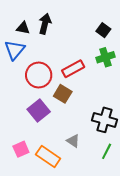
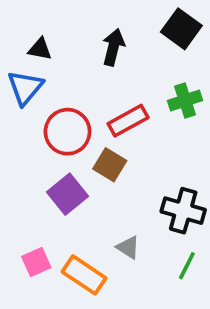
black arrow: (45, 24) -> (113, 47), moved
black square: (103, 30) -> (181, 29), moved, size x1.5

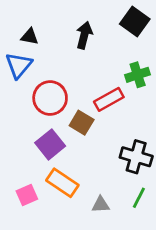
red rectangle: (128, 121) -> (109, 99), moved
gray triangle: (128, 247) -> (101, 205), moved, turned -36
orange rectangle: (84, 275) -> (62, 183), moved

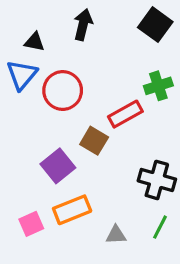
black arrow: (84, 35) -> (83, 25), moved
red circle: (50, 98) -> (63, 90), moved
orange rectangle: (62, 183) -> (72, 210), turned -56

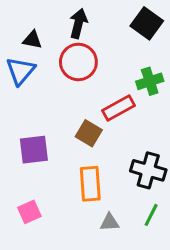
red circle: (63, 90) -> (78, 62), moved
purple square: (58, 166) -> (34, 150), moved, turned 32
orange rectangle: (72, 210) -> (90, 184), moved, turned -72

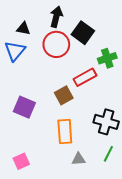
black square: (147, 23) -> (83, 33), moved
brown square: (89, 133) -> (64, 95), turned 30
purple square: (34, 150) -> (24, 107), turned 30
pink square: (29, 212) -> (21, 161), moved

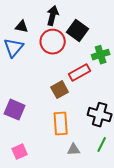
purple square: (24, 107) -> (15, 110), moved

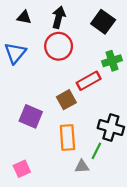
black triangle: (22, 27) -> (24, 17), moved
black square: (78, 31) -> (103, 22), moved
purple square: (15, 110) -> (31, 116), moved
green line: (102, 145) -> (96, 151), moved

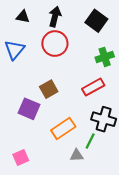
red rectangle: (89, 81) -> (93, 87), moved
brown square: (66, 100) -> (49, 89), moved
orange rectangle: (67, 138) -> (63, 128), turned 60

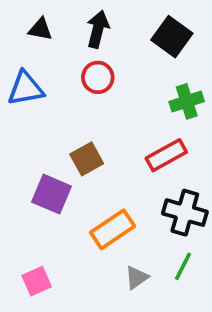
red circle: (55, 44) -> (98, 77), size x0.7
blue triangle: (14, 50) -> (26, 89), turned 40
green line: (90, 141) -> (183, 266), moved
gray triangle: (77, 155) -> (137, 277), turned -32

